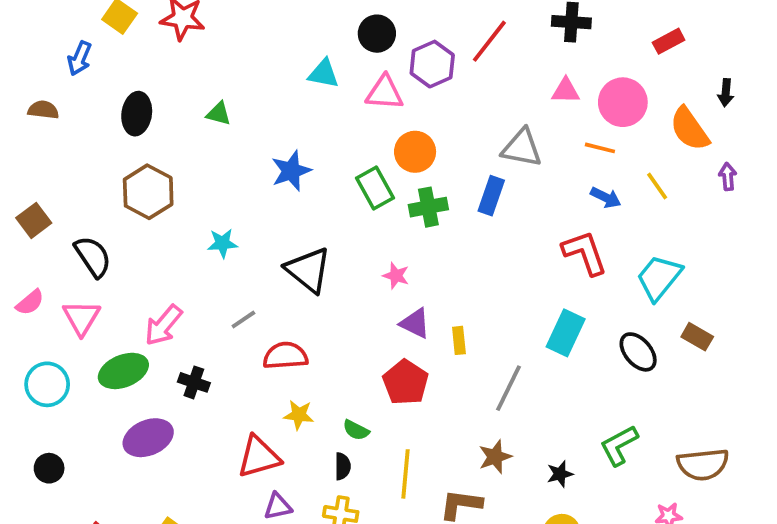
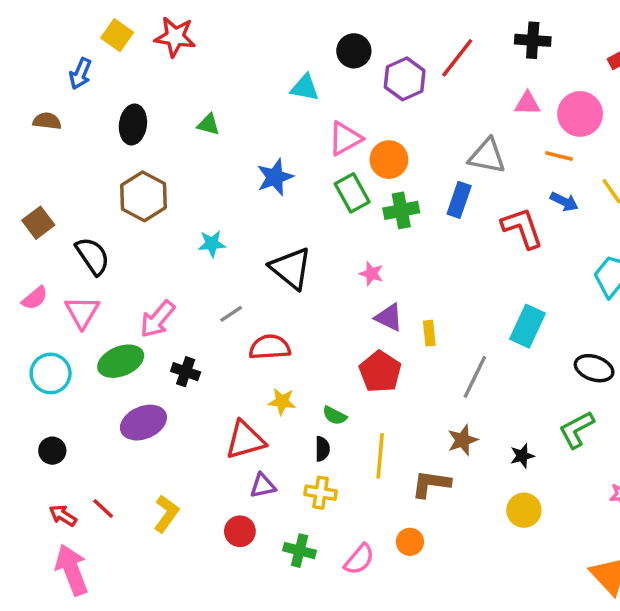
pink triangle: (385, 93) -> (345, 139), moved, turned -33
red L-shape: (585, 253) -> (522, 228), moved
black ellipse: (638, 352) -> (594, 368), moved, turned -30

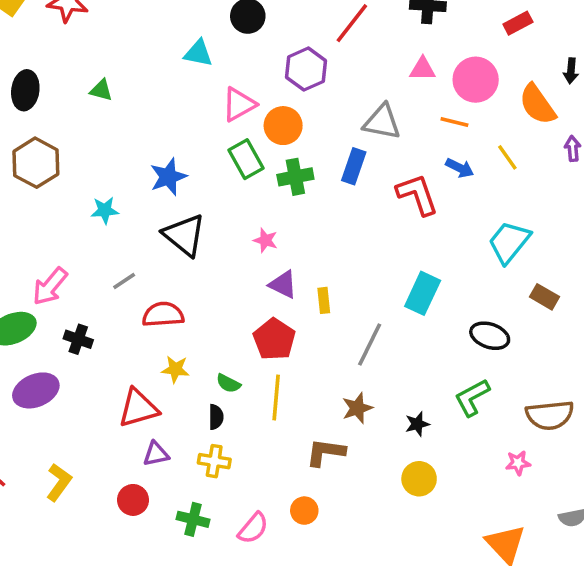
purple hexagon: (405, 79) -> (306, 69), moved
blue star: (275, 177) -> (168, 177), moved
yellow line: (380, 456) -> (276, 398), moved

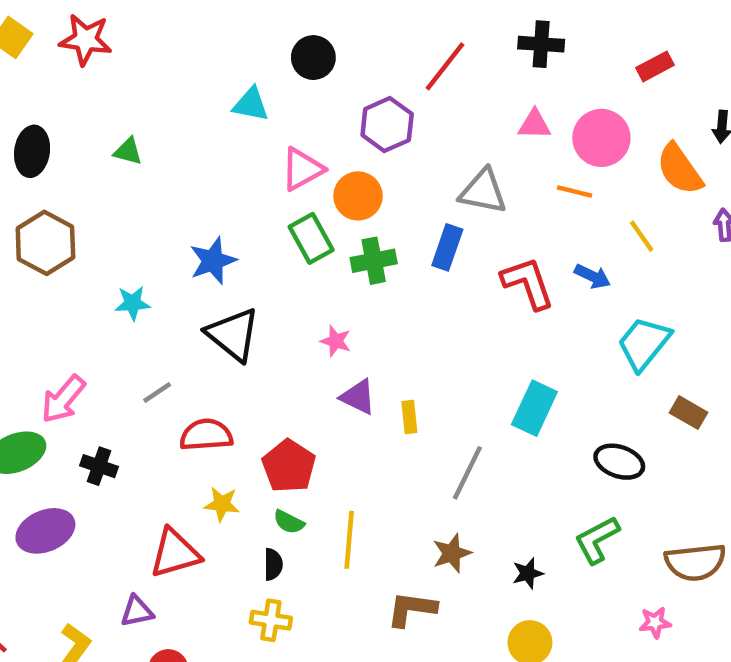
blue arrow: (460, 168) -> (592, 276), moved
red pentagon: (274, 339) -> (289, 466), moved
purple triangle: (156, 454) -> (137, 611), moved

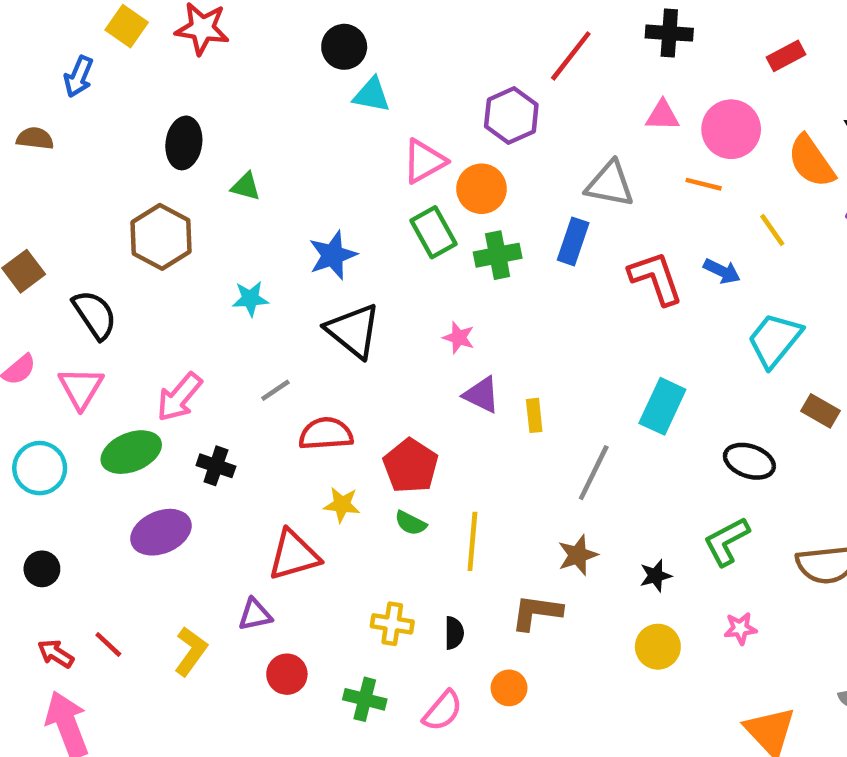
black circle: (313, 58) -> (344, 47), moved
black ellipse: (32, 151) -> (184, 143), moved
green triangle: (128, 151) -> (246, 186), moved
black semicircle: (273, 564) -> (454, 633), moved
pink star: (655, 622) -> (740, 628), moved

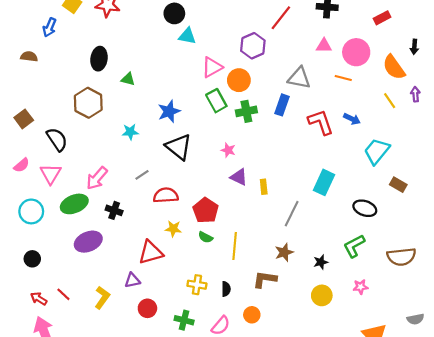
yellow line: (772, 230) -> (390, 101), moved

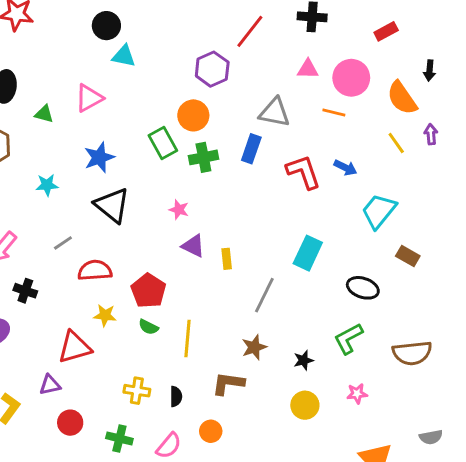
pink triangle: (212, 67) -> (89, 98), moved

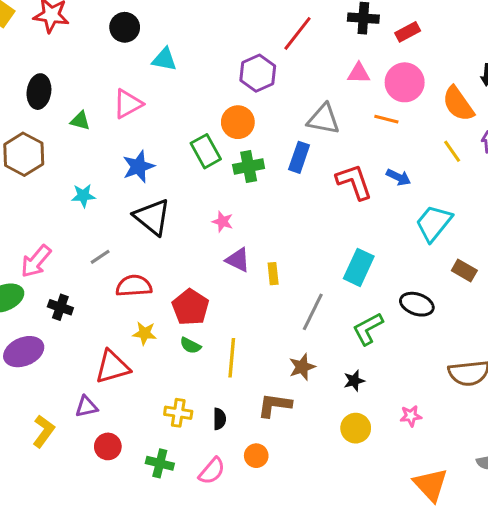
black circle: (106, 26) -> (125, 27), moved
red rectangle: (386, 31) -> (408, 32), moved
green L-shape: (348, 339) -> (368, 329), moved

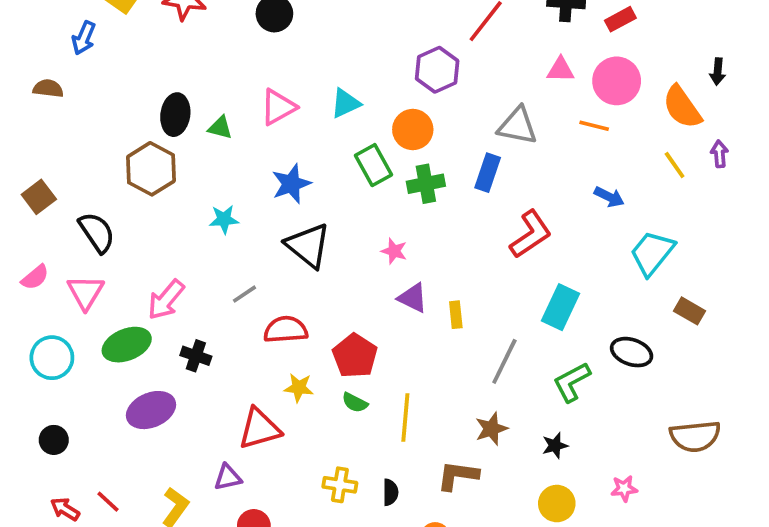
cyan triangle: (164, 59) -> (345, 103), moved, turned -36
black ellipse: (39, 92) -> (175, 115), moved
red L-shape: (354, 182) -> (531, 234), moved, turned 75

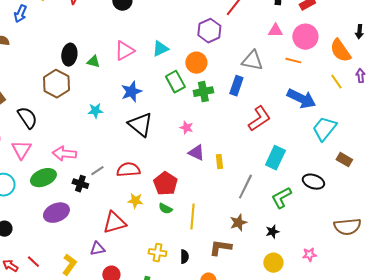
blue arrow: (609, 197) -> (301, 99), size x1.8
gray line: (245, 294) -> (97, 171), moved
pink arrow: (166, 300) -> (64, 154), turned 55

